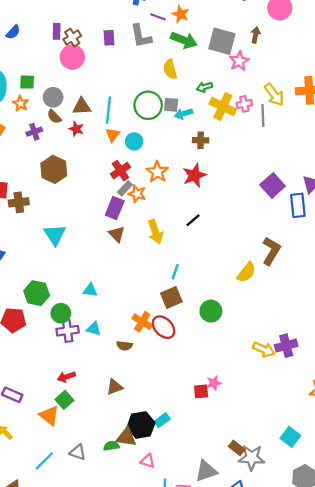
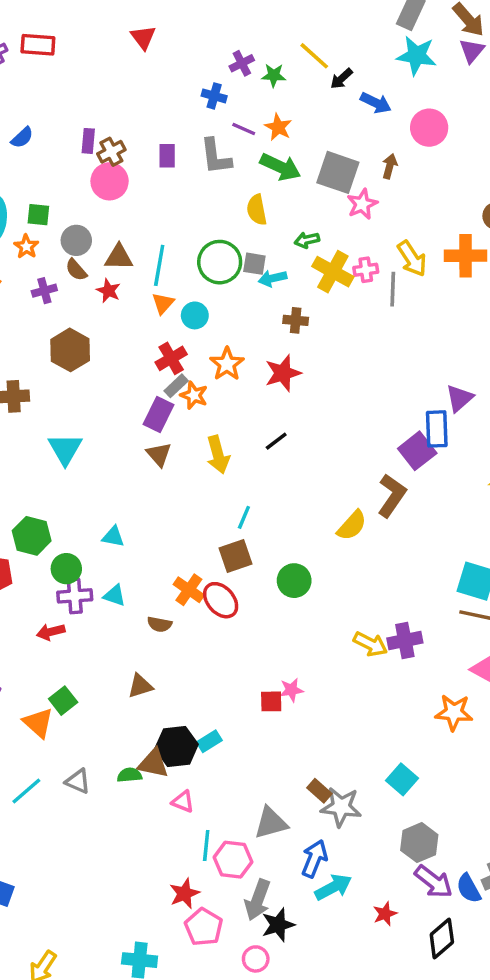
purple square: (273, 185) -> (417, 451), moved
red arrow: (66, 377) -> (51, 632), moved

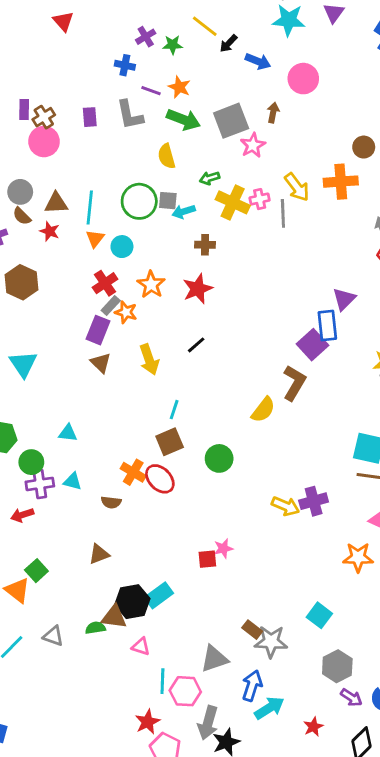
gray square: (338, 172) -> (231, 121), turned -36
cyan rectangle: (209, 741) -> (159, 595), size x1.4
purple arrow: (434, 882) -> (351, 698), size x0.7

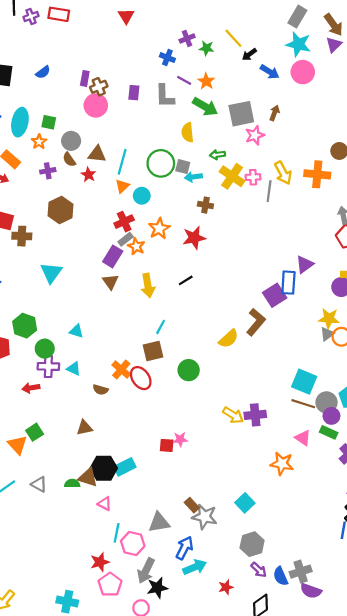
pink circle: (303, 79) -> (303, 72), moved

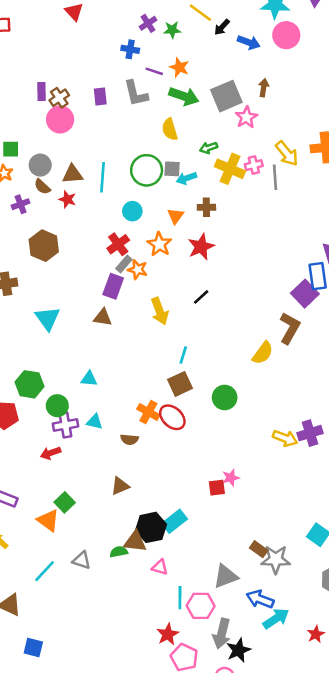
orange triangle: (122, 186) -> (176, 216), moved
brown triangle: (111, 282) -> (103, 317), moved, turned -35
blue arrow: (184, 548) -> (260, 599), turned -85

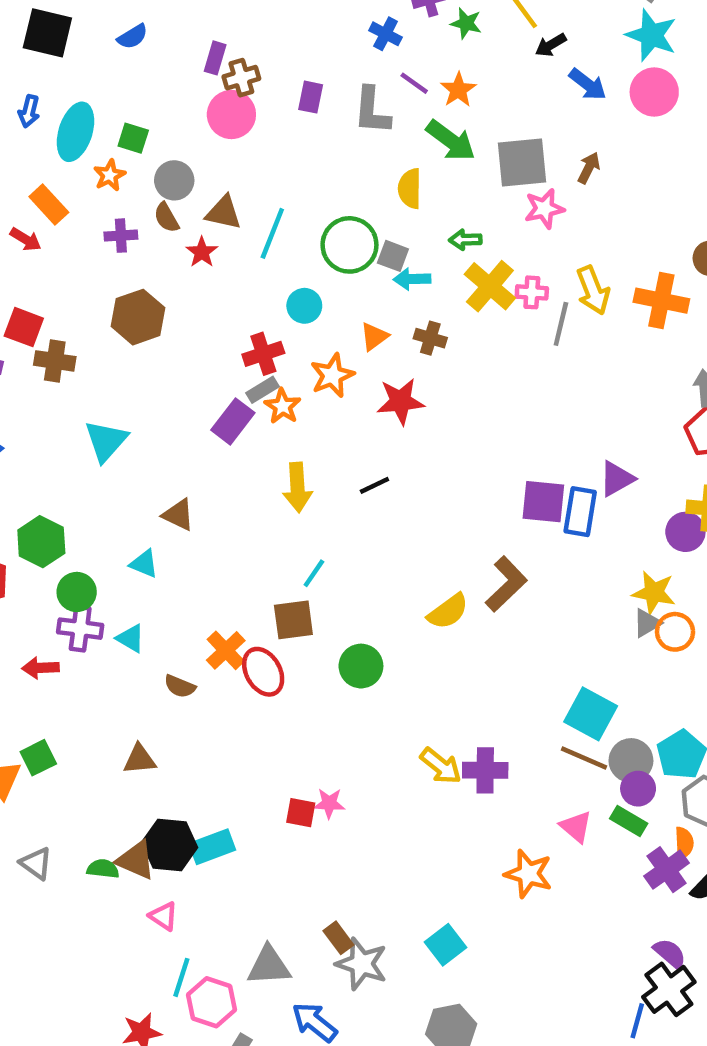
purple square: (305, 294) -> (543, 502), moved, turned 32
brown triangle: (103, 317) -> (178, 515), moved

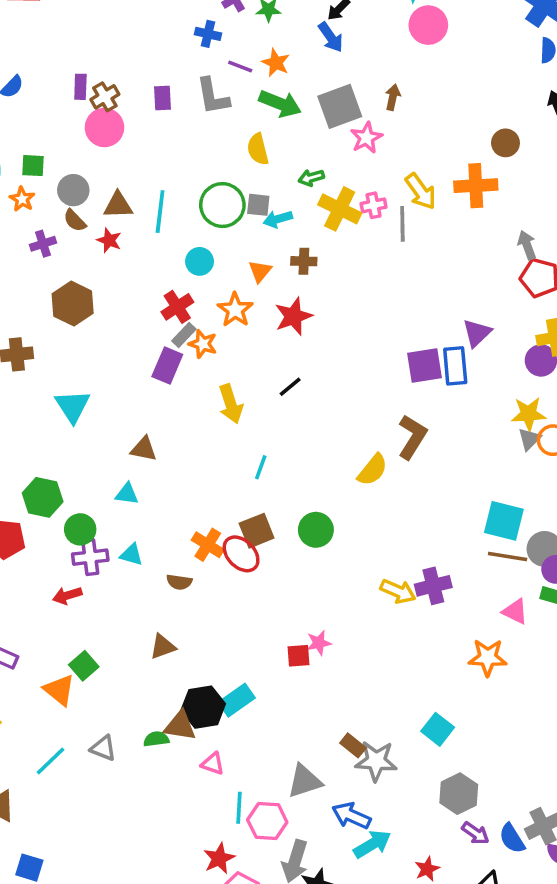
blue arrow: (588, 84) -> (331, 37), moved, turned 32
brown square: (293, 620) -> (257, 531), moved

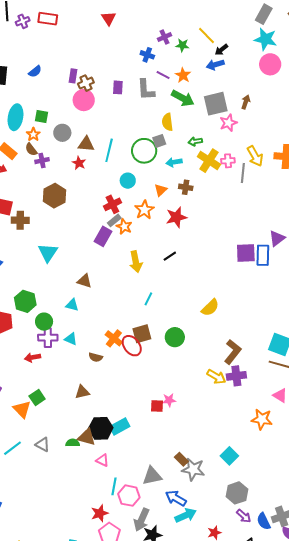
blue arrow: (331, 37) -> (215, 65), turned 102
gray square: (258, 205) -> (159, 141), moved, turned -32
brown semicircle: (75, 221) -> (31, 149), moved
brown L-shape: (412, 437) -> (233, 352), moved

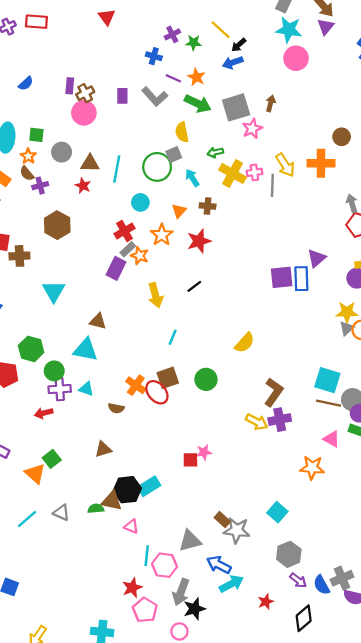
gray L-shape: (146, 90) -> (155, 97), turned -35
cyan arrow: (174, 162) -> (192, 178), turned 70
cyan triangle: (72, 305) -> (85, 350), size x1.6

